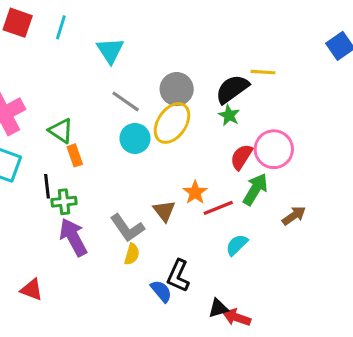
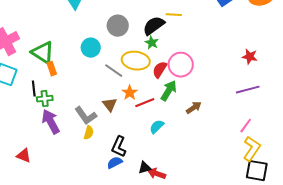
gray line: (126, 101) -> (114, 71), moved
yellow ellipse: (172, 123) -> (136, 61), moved, turned 64
green triangle: (61, 131) -> (43, 53), size x1.4
cyan circle: (135, 138) -> (91, 48), moved
blue semicircle: (161, 291) -> (115, 163), moved, turned -77

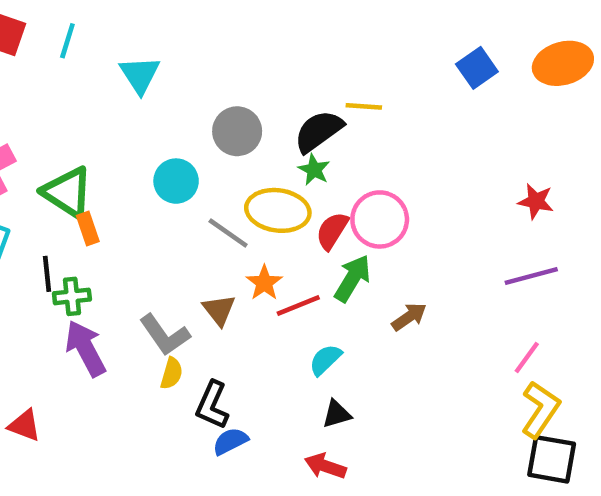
black L-shape: (119, 147) -> (212, 405), moved
black triangle: (145, 168) -> (337, 414), moved

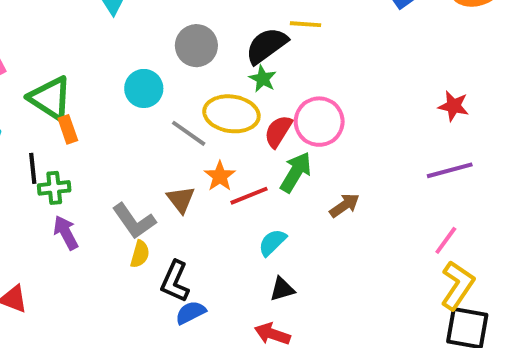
purple arrow: (86, 348) -> (66, 233), size x0.7

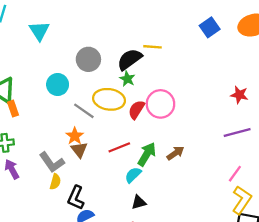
green arrow: (296, 172) -> (147, 154), moved
orange star: (220, 176) -> (75, 136), moved

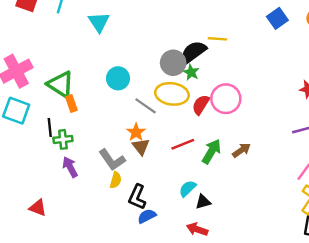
gray circle: (88, 59) -> (173, 63), moved
cyan semicircle: (133, 175) -> (188, 189), moved

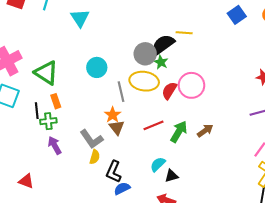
orange rectangle: (71, 103) -> (56, 101), moved
gray line: (146, 106) -> (121, 92), turned 42

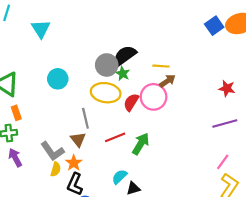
blue square: (237, 15) -> (214, 26), moved
yellow line: (184, 33) -> (161, 66), moved
gray line: (121, 92) -> (85, 118), moved
orange star: (113, 115) -> (74, 163), moved
brown arrow: (205, 131) -> (167, 81), moved

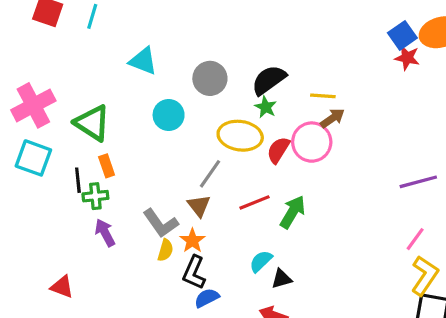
cyan triangle: (41, 29) -> (143, 61), moved, turned -36
gray circle: (107, 65) -> (210, 78), moved
red star: (227, 88) -> (407, 58), moved
gray line: (85, 118) -> (210, 174), turned 48

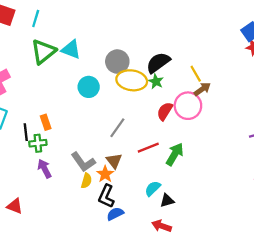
yellow line: (323, 96) -> (196, 74), turned 56
green triangle: (92, 123) -> (43, 52), moved, turned 48
yellow ellipse: (240, 136) -> (132, 80), moved
brown triangle: (199, 206) -> (114, 161), moved

